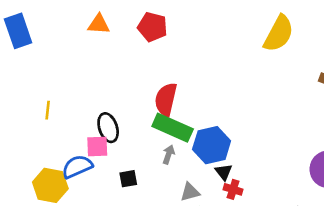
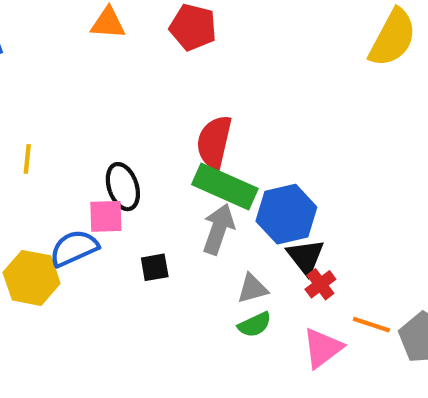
gray arrow: (169, 154) -> (218, 229), size x1.6
black triangle: (224, 172) -> (306, 257), size x1.4
red cross: (233, 189) -> (320, 284), turned 36

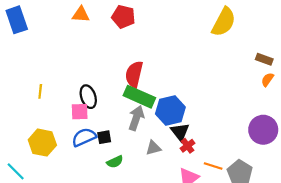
yellow line: (27, 159) -> (40, 91), moved
blue semicircle: (74, 248) -> (84, 137), moved
green semicircle: (255, 325) -> (115, 162), moved

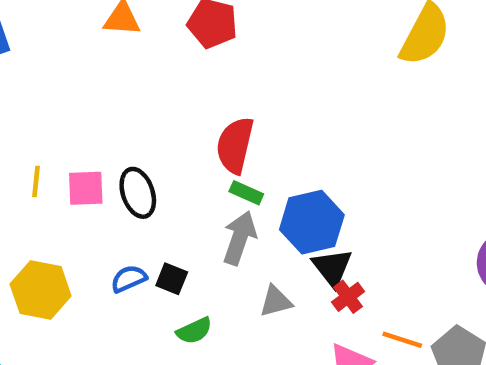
green rectangle: (139, 97) -> (246, 193), size x0.5
pink square: (80, 112) -> (86, 188), moved
blue semicircle: (84, 137) -> (129, 279), size x0.7
black square: (104, 137) -> (172, 279), turned 32

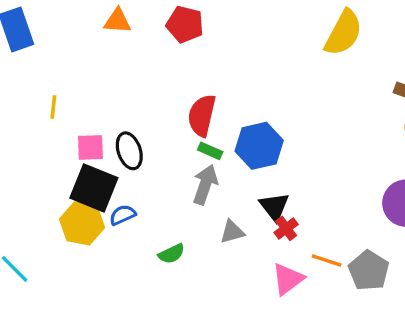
yellow line: (36, 181) -> (53, 107), moved
blue hexagon: (312, 222) -> (259, 146), moved
black square: (172, 279) -> (94, 188), moved, size x2.0
yellow hexagon: (41, 290) -> (82, 223), moved

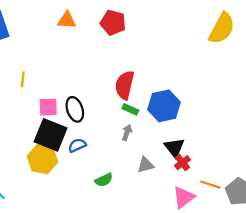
gray arrow: (205, 185) -> (127, 133), size x0.6
blue semicircle: (123, 215) -> (77, 145), moved

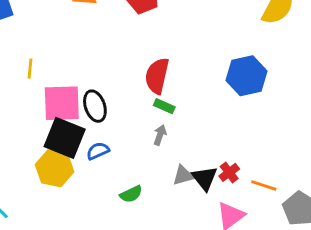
blue hexagon: (164, 106) -> (247, 76), moved
pink square: (48, 107) -> (62, 103), size x1.6
black triangle: (174, 148) -> (205, 178), moved
orange line: (210, 185) -> (264, 185), moved

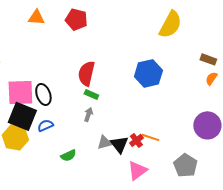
orange line: (264, 185) -> (150, 137), moved

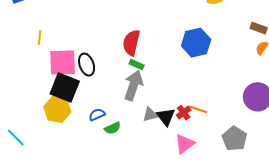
gray arrow: (88, 114) -> (133, 85), size x2.0
blue semicircle: (45, 125) -> (97, 115), moved

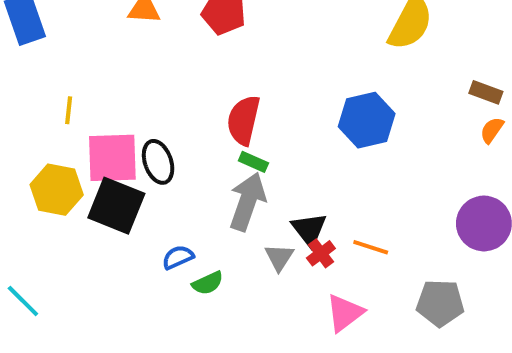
yellow hexagon: (57, 109) -> (57, 190), moved
red cross: (184, 113) -> (321, 253), moved
gray triangle: (150, 115) -> (279, 257), turned -42
black triangle: (166, 117) -> (309, 229), moved
gray pentagon: (235, 139) -> (440, 303), turned -30

